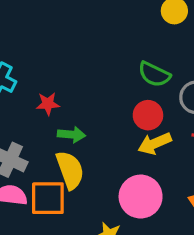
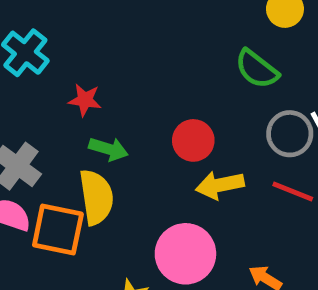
green semicircle: (154, 74) -> (257, 69), moved
red circle: (148, 115) -> (193, 140), moved

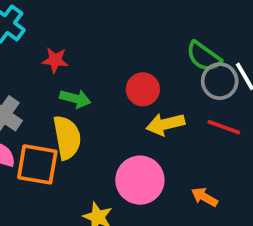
green semicircle: (257, 69) -> (204, 56), moved

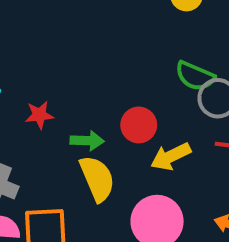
green arrow: (75, 99) -> (87, 141), moved
yellow semicircle: (67, 137) -> (97, 178), moved

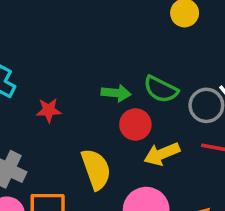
green semicircle: (195, 76) -> (161, 89), moved
green arrow: (87, 141) -> (116, 93), moved

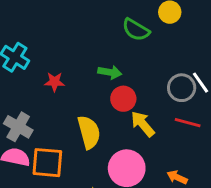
green semicircle: (161, 89) -> (136, 30), moved
yellow arrow: (162, 154) -> (143, 124), turned 68

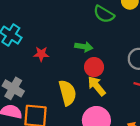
yellow arrow: (143, 124) -> (97, 86), moved

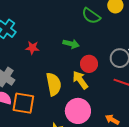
red circle: (94, 67) -> (89, 64), moved

